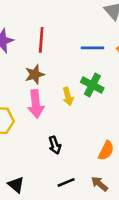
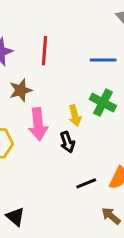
brown star: (35, 74) -> (21, 90), moved
black arrow: (55, 145) -> (67, 142), moved
black line: (66, 182) -> (86, 183), moved

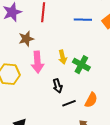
green cross: (103, 103) -> (81, 65), moved
black arrow: (67, 142) -> (58, 86), moved

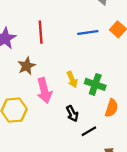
orange semicircle: (91, 100) -> (111, 108), moved

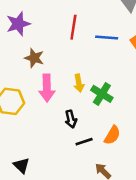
red line: (41, 32) -> (73, 27), moved
brown star: (27, 66) -> (34, 58), turned 30
orange semicircle: (111, 108) -> (112, 135), moved

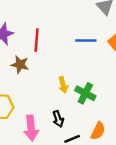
red line: (73, 27) -> (37, 40), moved
pink arrow: (47, 88) -> (31, 128), moved

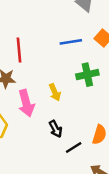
green cross: (85, 93) -> (87, 75), moved, turned -30
pink arrow: (31, 128) -> (26, 103), moved

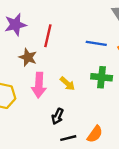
yellow arrow: (55, 92) -> (67, 84), turned -42
black arrow: (56, 129) -> (58, 116), turned 35

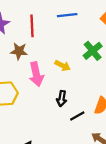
blue line: (96, 43) -> (67, 15), moved
green cross: (102, 77) -> (93, 51), turned -30

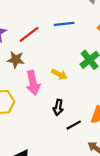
red line: (32, 26) -> (29, 34), turned 55

